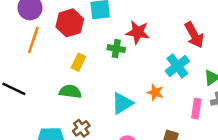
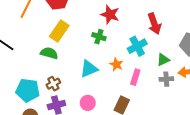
green cross: (116, 49) -> (99, 37), moved
yellow rectangle: (78, 62) -> (59, 31), size x1.5
pink rectangle: (196, 109) -> (135, 77), moved

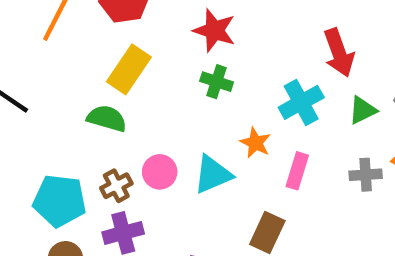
red star: (110, 15) -> (214, 30), moved
green triangle: (163, 60) -> (363, 110), moved
cyan triangle: (89, 69) -> (213, 174), moved
pink circle: (88, 103) -> (160, 172), moved

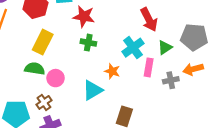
pink rectangle: (297, 171) -> (149, 67), moved
pink circle: (160, 172) -> (56, 78), moved

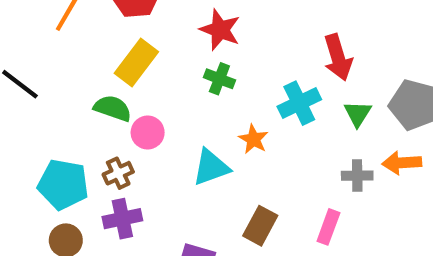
green triangle: (165, 47) -> (358, 114), turned -35
pink rectangle: (149, 67) -> (328, 227), moved

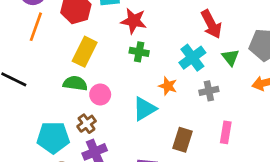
gray cross: (357, 176) -> (209, 91), moved

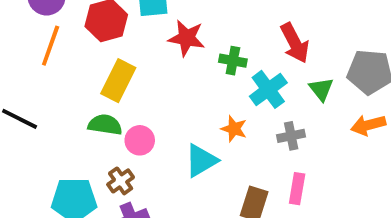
green cross: (139, 52) -> (233, 61), moved
pink rectangle: (226, 132) -> (297, 189), moved

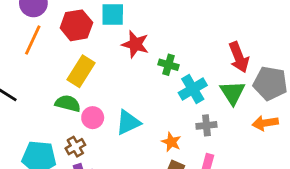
red arrow: (295, 43) -> (239, 57), moved
green triangle: (321, 89) -> (233, 93), size x1.4
orange star: (234, 129) -> (171, 142), moved
cyan triangle: (201, 160) -> (128, 122), moved

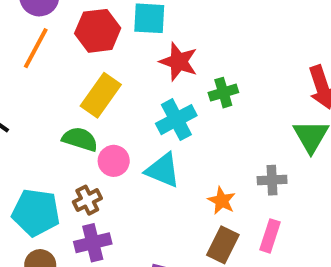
green cross: (168, 65) -> (223, 93), turned -36
cyan cross: (193, 89) -> (176, 120), moved
cyan triangle: (128, 122) -> (163, 170), turned 44

